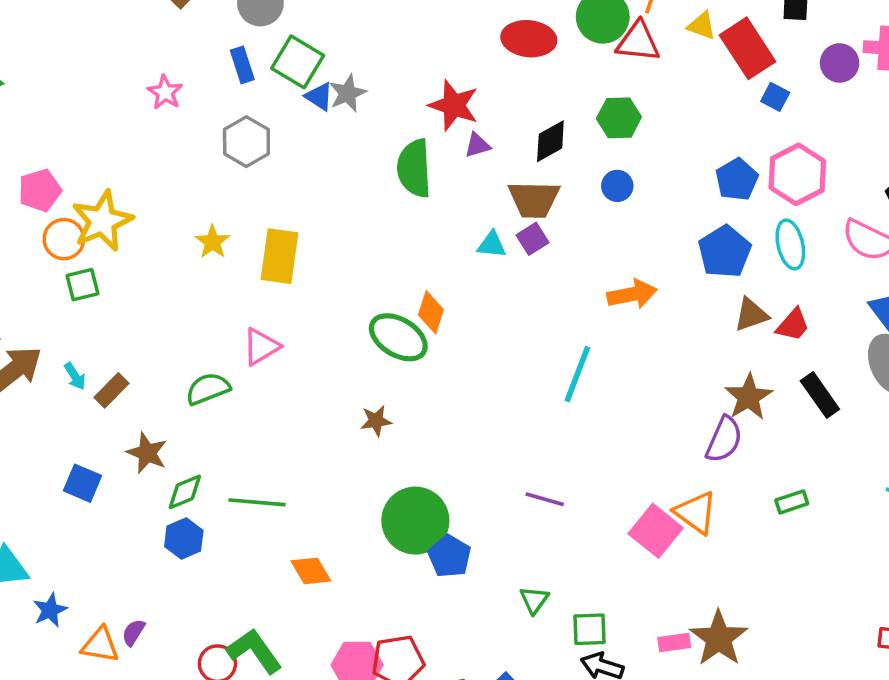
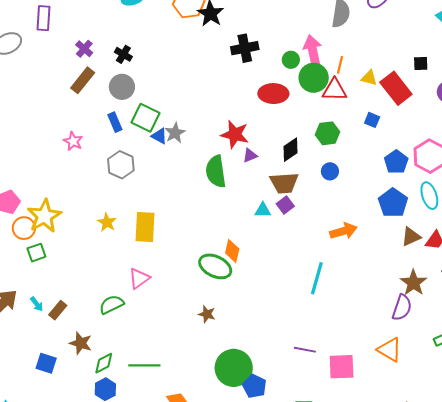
blue square: (775, 97) -> (372, 120), moved
brown star: (376, 421) -> (207, 314), turned 30
pink square: (656, 531) -> (342, 367), moved, turned -36

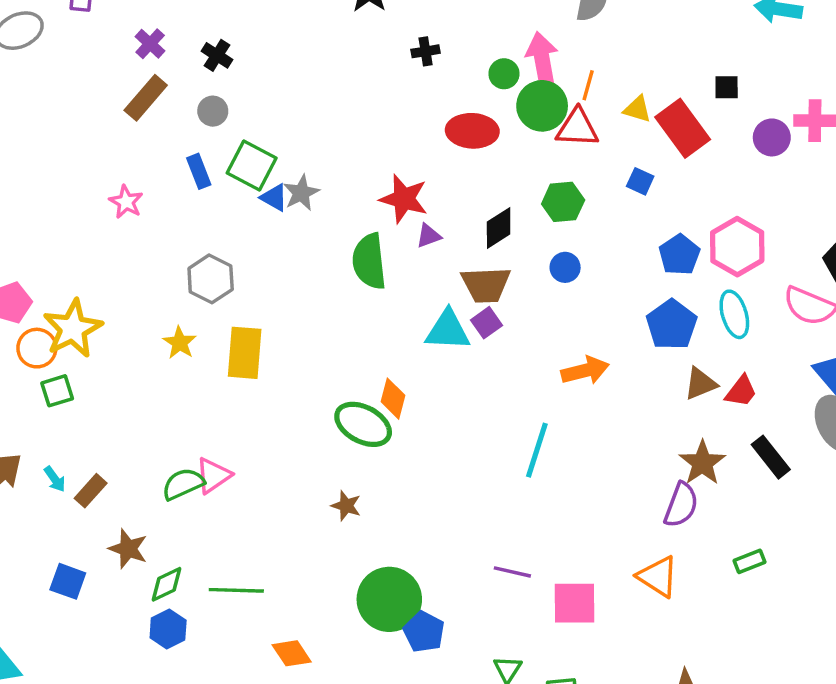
black cross: (245, 48) -> (426, 51), size x0.6
gray circle: (122, 87) -> (213, 111), size x0.7
gray hexagon: (121, 165) -> (211, 279), moved
cyan triangle: (263, 210) -> (448, 330), size x1.6
pink triangle: (139, 278) -> (213, 475), moved

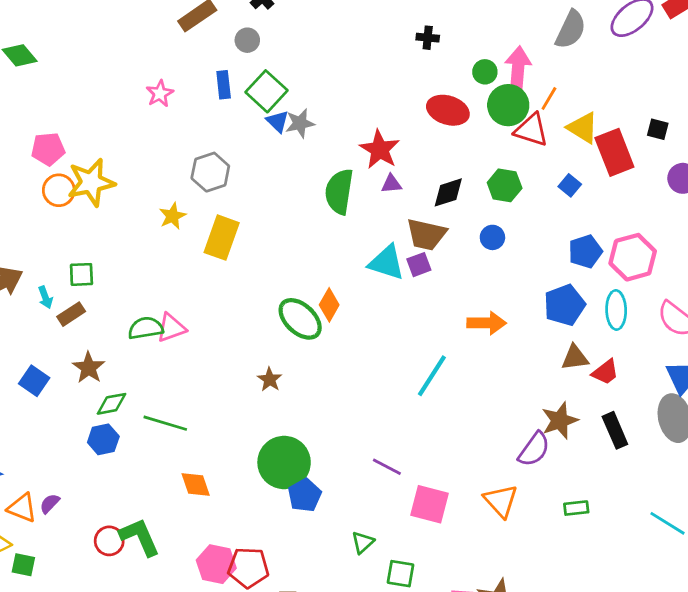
yellow triangle: (637, 109) -> (583, 128), size x1.4
green square: (57, 391) -> (81, 274), moved

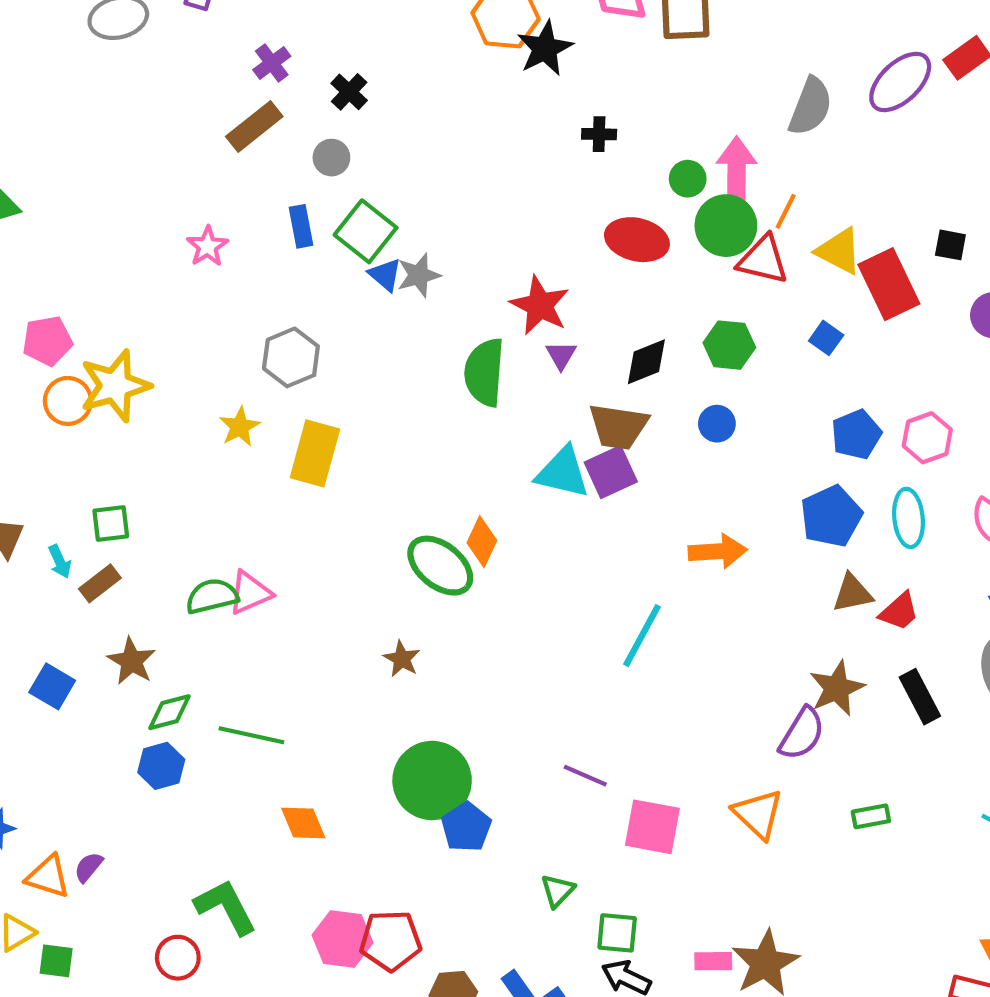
purple triangle: (391, 184) -> (561, 355), turned -50
pink hexagon: (633, 257) -> (927, 438), size x0.7
purple square: (419, 265) -> (611, 472), size x1.4
red circle: (109, 541) -> (178, 958), moved

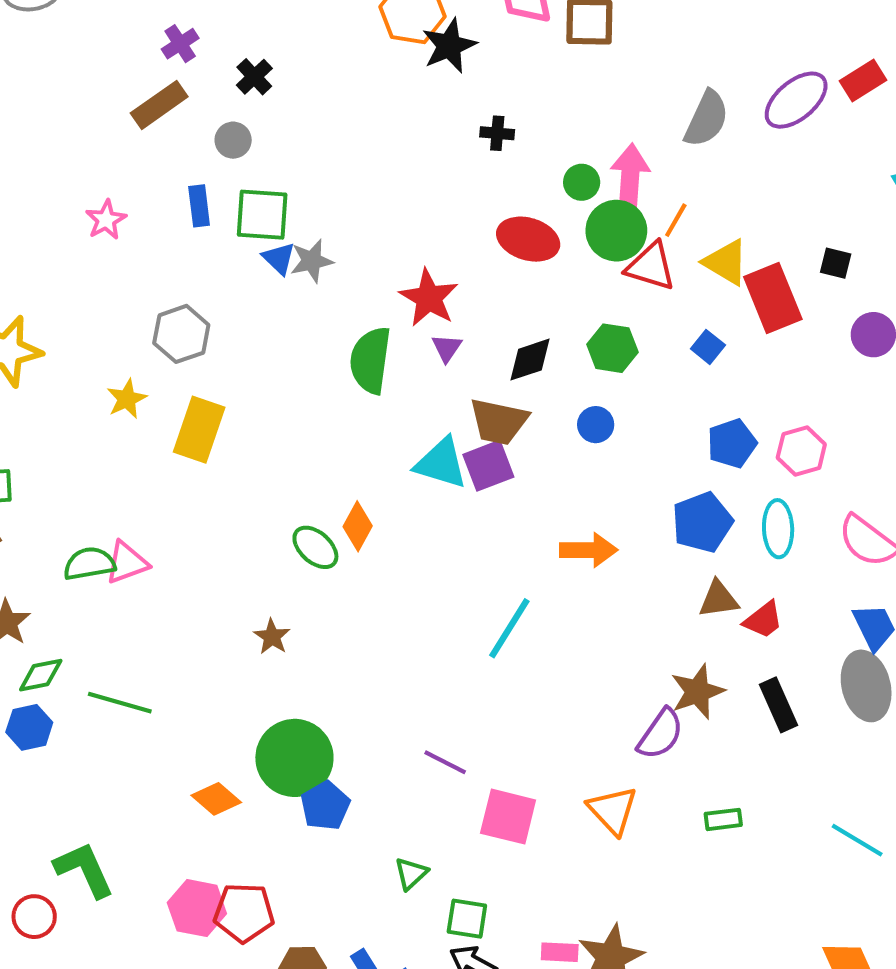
green square: (366, 231) -> (262, 215), turned -38
green ellipse: (440, 566) -> (315, 547), size x0.7
orange diamond: (303, 823) -> (216, 799), moved, turned -30

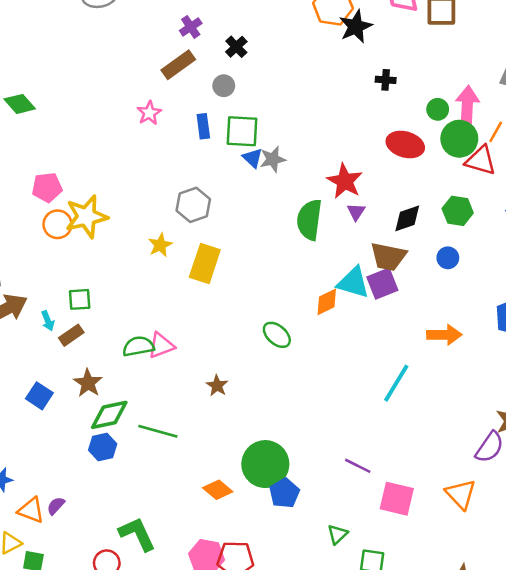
pink star: (106, 220) -> (149, 113), moved
orange diamond: (358, 526) -> (327, 302), moved, turned 36
brown star: (272, 637) -> (217, 386), moved
green diamond: (41, 675) -> (109, 415), size x1.4

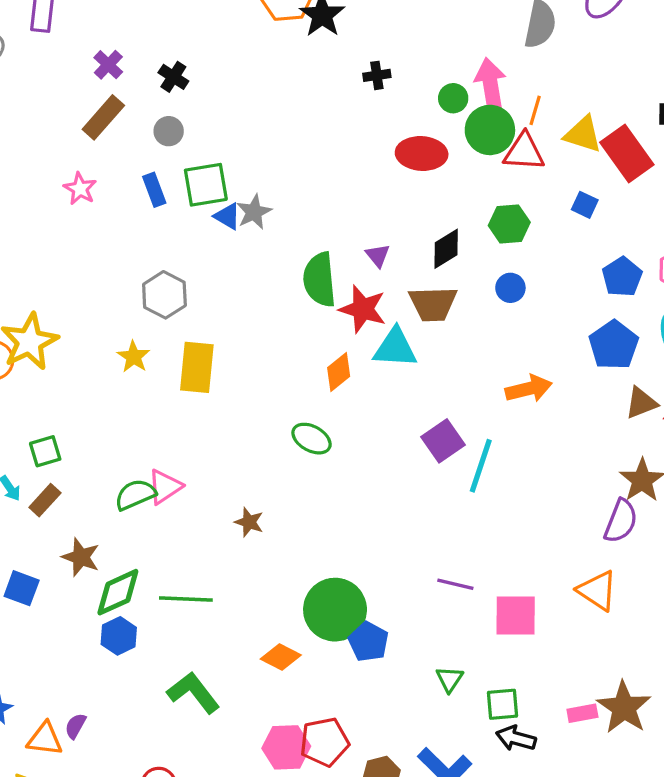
red star: (345, 181) -> (363, 309), moved
purple square: (382, 284) -> (443, 441), moved
orange diamond: (327, 302) -> (339, 372), moved
green L-shape: (137, 534) -> (193, 692), moved

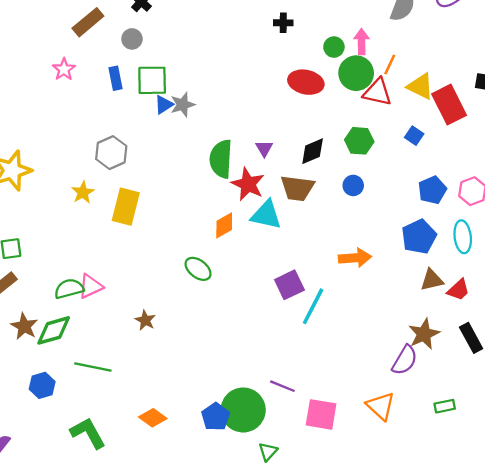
pink arrow: (491, 84) -> (361, 42), size x0.7
blue triangle: (227, 216) -> (164, 105), turned 48
green diamond: (118, 592) -> (54, 330), moved
green circle: (335, 610) -> (243, 410), moved

